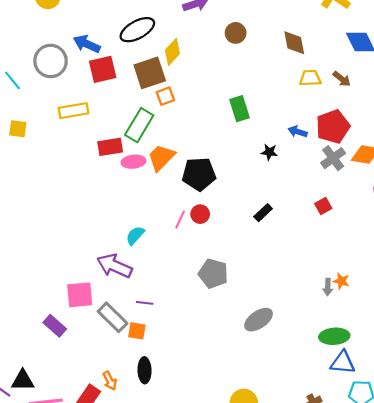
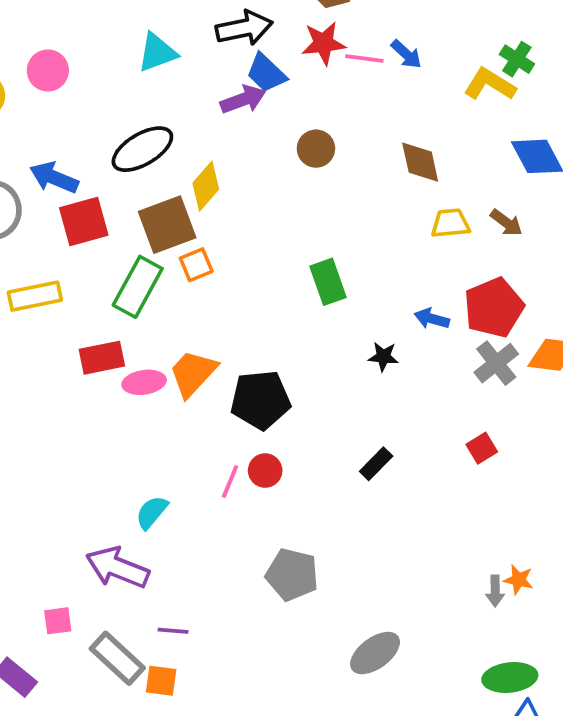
green rectangle: (139, 125) -> (138, 287), moved
pink square: (80, 295) -> (58, 621), size x0.6

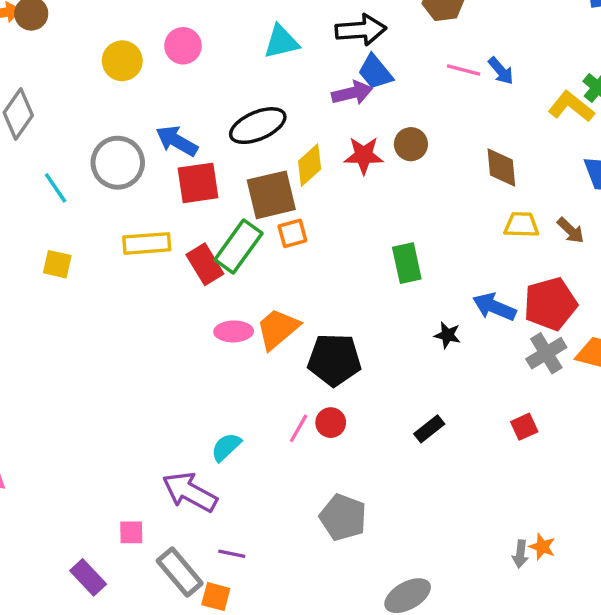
red star: (324, 43) -> (364, 155), moved
blue arrow: (432, 319) -> (494, 307), size x1.4
red rectangle: (102, 358) -> (205, 264), moved, turned 63

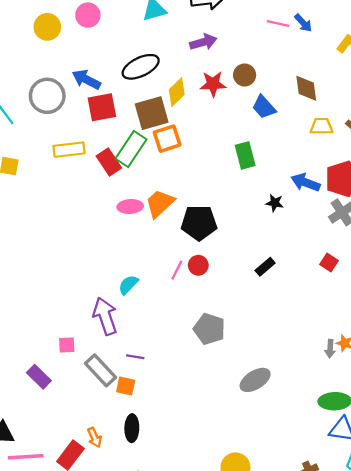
blue trapezoid: (375, 72) -> (264, 107), moved
orange square: (292, 233) -> (167, 139), size x1.4
red square: (524, 427) -> (329, 263), turned -30
purple arrow: (190, 492) -> (105, 316), turned 45

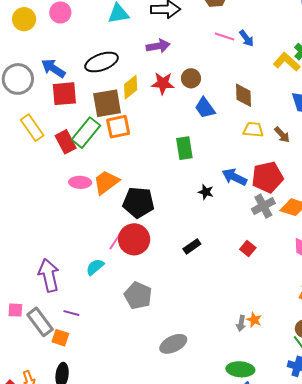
yellow rectangle: (69, 150) -> (32, 128), turned 56
red circle: (198, 265) -> (134, 239), size x1.8
cyan semicircle: (128, 285) -> (95, 267), moved
pink square: (67, 345) -> (15, 310), moved

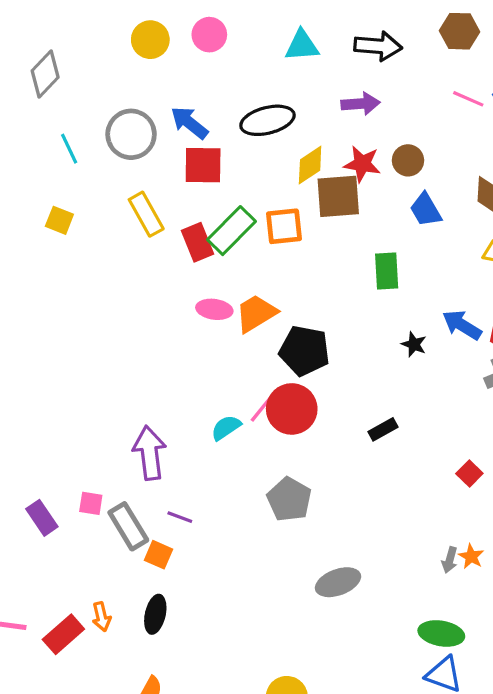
brown square: (107, 103) -> (338, 196), moved
red square: (248, 249) -> (469, 474), moved
cyan semicircle: (95, 267) -> (226, 428), moved

